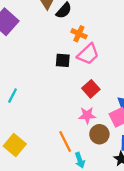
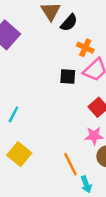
yellow square: (15, 145) -> (19, 154), moved

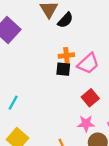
orange cross: (85, 48) -> (66, 56), moved, turned -32

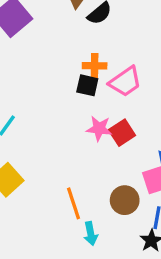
pink star: (86, 124) -> (99, 129), moved

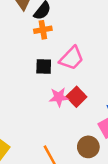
orange cross: (95, 66) -> (43, 30), moved

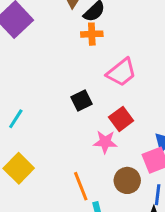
black square: (44, 66) -> (82, 100), moved, turned -36
pink star: (59, 97) -> (105, 142), moved

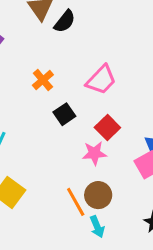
orange cross: (92, 34) -> (43, 80), moved, turned -30
brown circle: (127, 180) -> (98, 195), moved

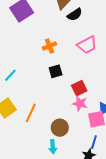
pink trapezoid: (101, 80) -> (87, 45), moved
pink star: (94, 153) -> (80, 103), moved
orange line: (76, 202) -> (31, 113), moved, turned 36

